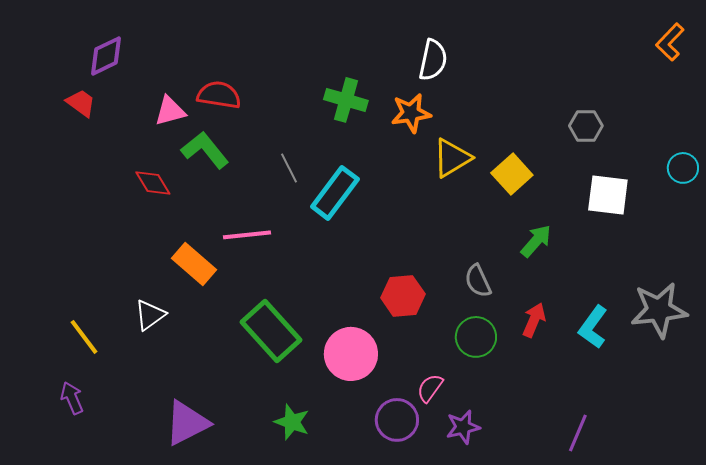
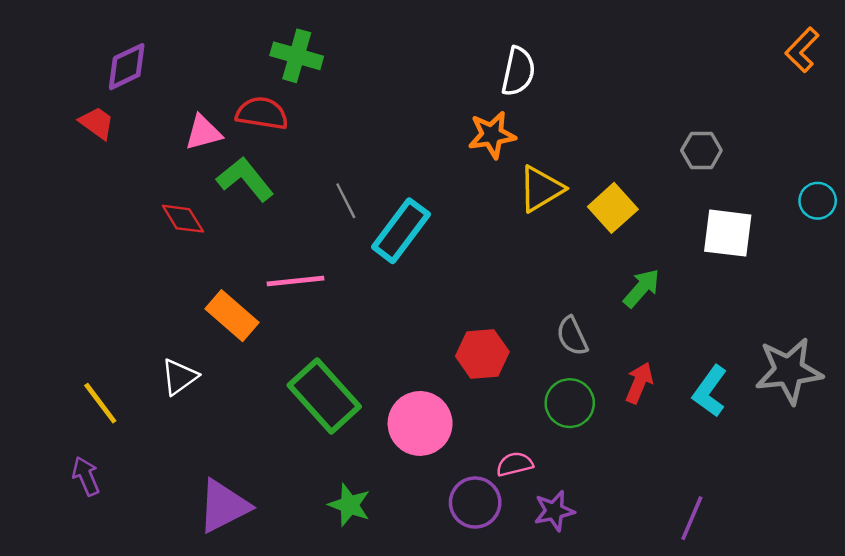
green cross: (346, 100) -> (297, 56), moved
pink semicircle: (430, 388) -> (515, 464), turned 40

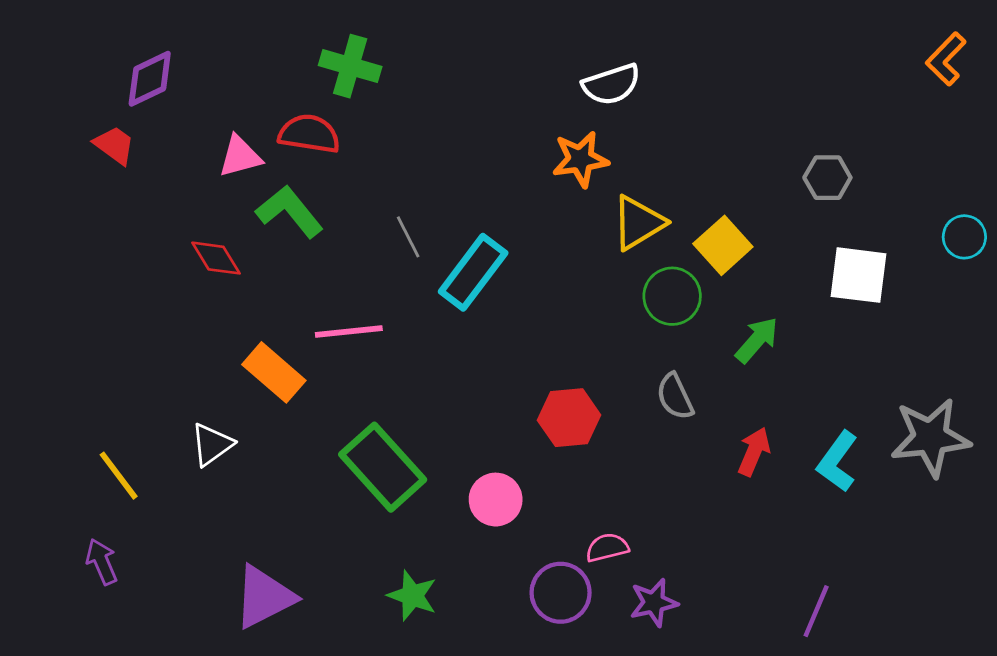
white semicircle: (518, 71) -> (611, 84), turned 60
green circle: (570, 403) -> (672, 296), moved
pink circle: (420, 423) -> (496, 500), size x0.7

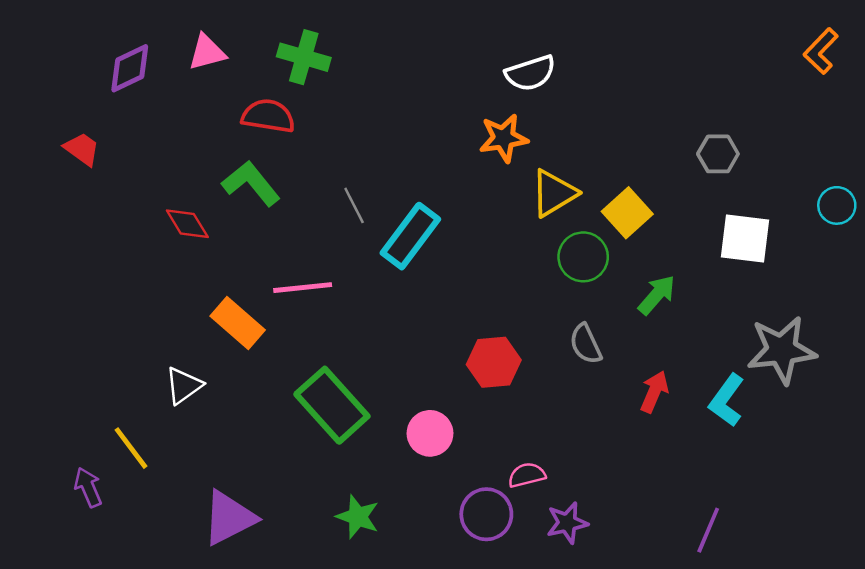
red trapezoid: (114, 145) -> (82, 149), moved
pink triangle: (240, 156) -> (207, 52), moved
gray star: (931, 437) -> (782, 350), moved
yellow line: (119, 476) -> (131, 448), moved

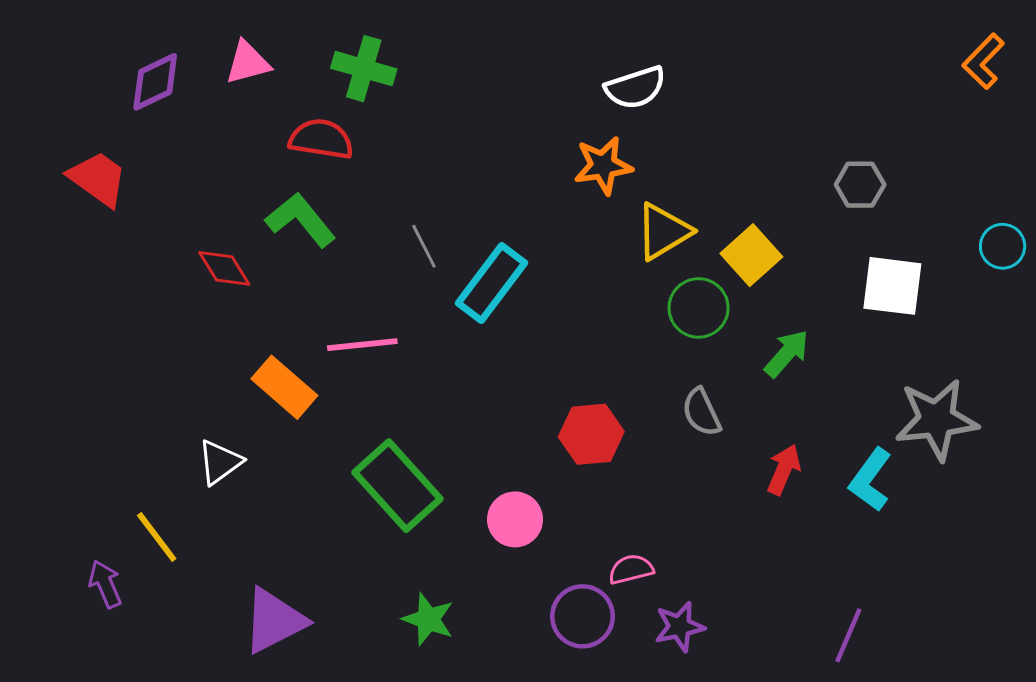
red trapezoid: (82, 149) -> (98, 179), size x1.4

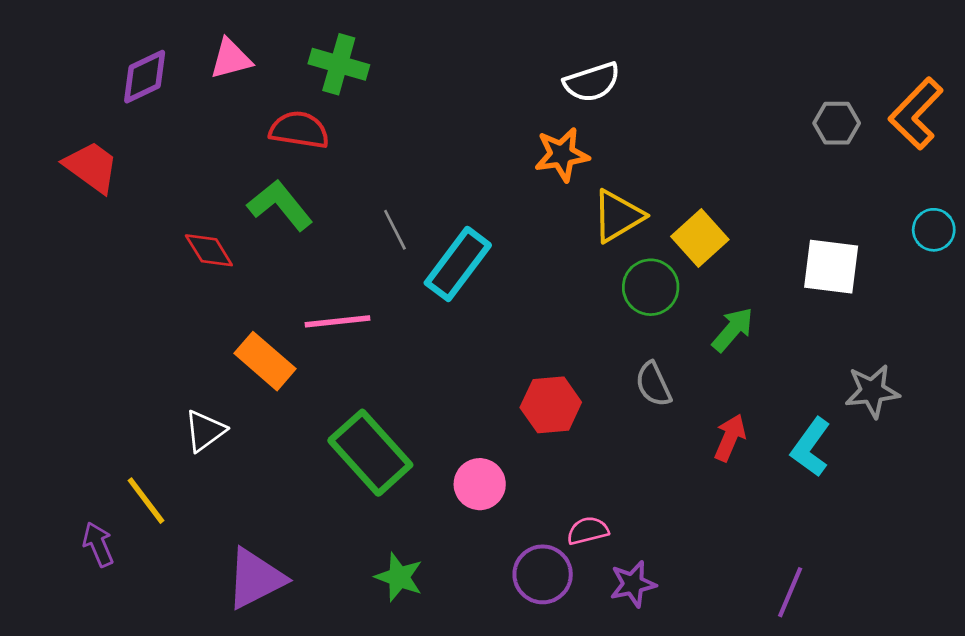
orange L-shape: (983, 61) -> (916, 114), moved, size x1.4
gray hexagon: (860, 185) -> (837, 123), moved
gray star: (936, 420) -> (872, 391), size x0.7

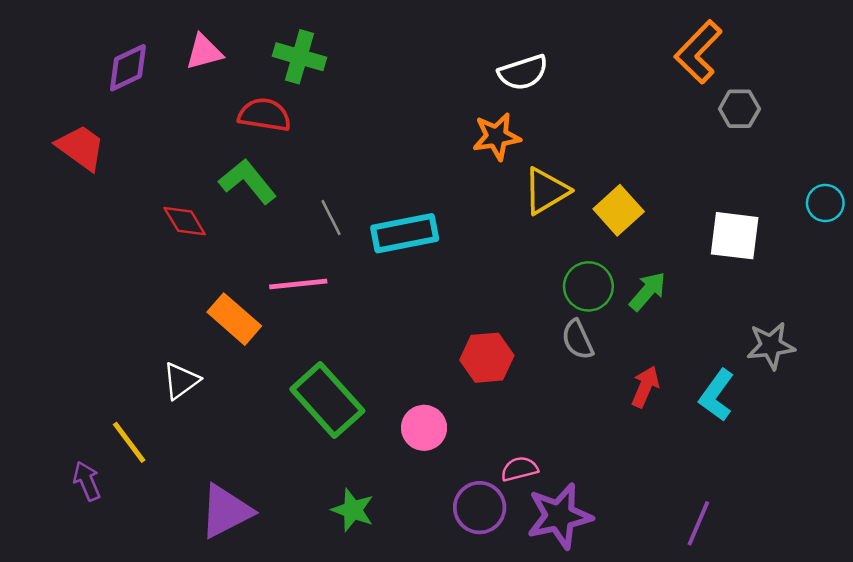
orange L-shape: (916, 114) -> (698, 52), moved
gray line: (395, 230) -> (331, 218), moved
cyan rectangle: (458, 264) -> (405, 233), turned 42
green circle: (651, 287) -> (588, 286), moved
purple star: (633, 584) -> (559, 516), size x1.6

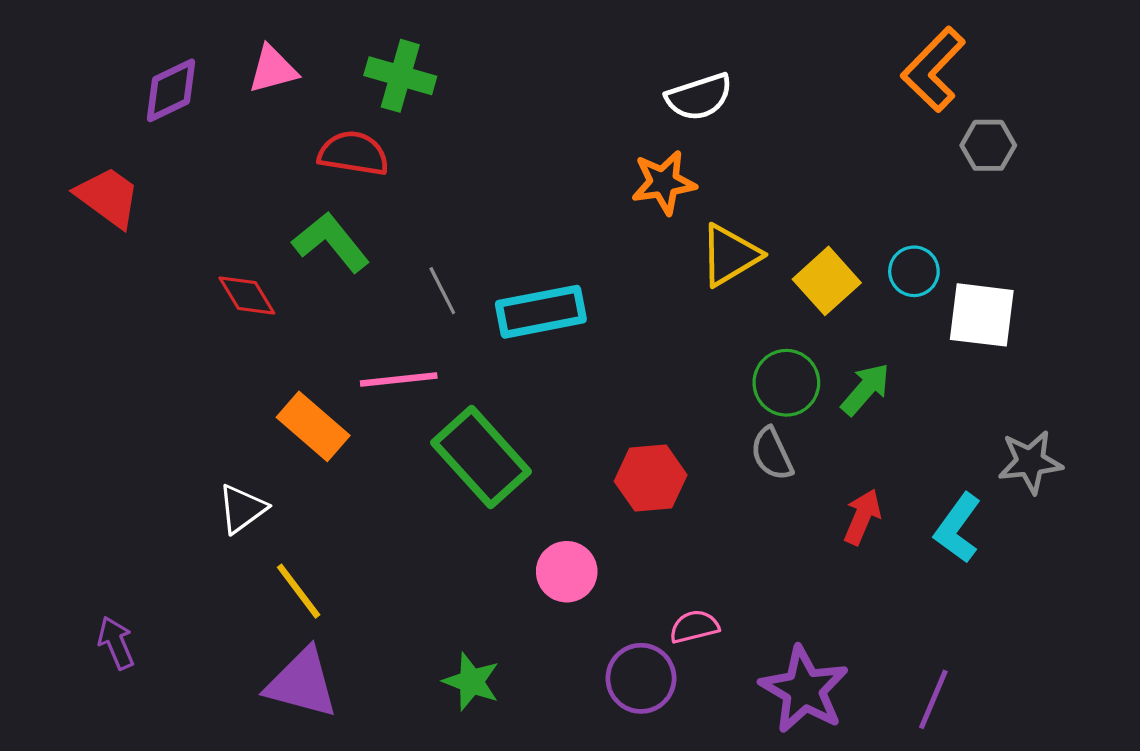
cyan circle: (825, 203) -> (914, 271), moved
green rectangle: (327, 400) -> (481, 457), moved
yellow line: (129, 442) -> (299, 591), moved
purple triangle: (226, 511) -> (302, 683), turned 42
purple star: (559, 516) -> (804, 690), moved, turned -30

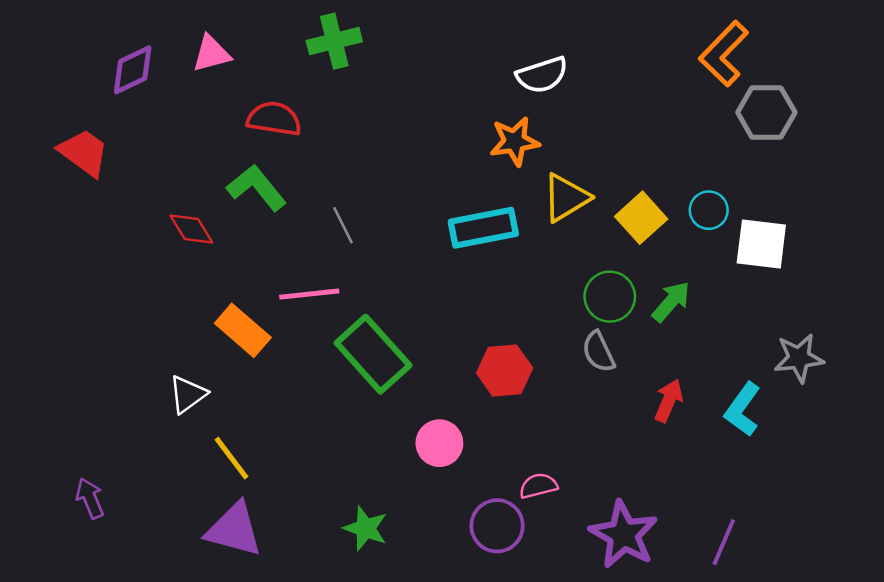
green cross: (400, 76) -> (334, 41), moved, turned -30
gray hexagon: (988, 145) -> (766, 112), size x1.4
cyan rectangle: (541, 312) -> (483, 228), moved

